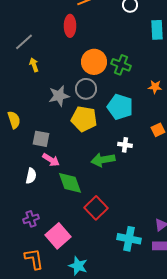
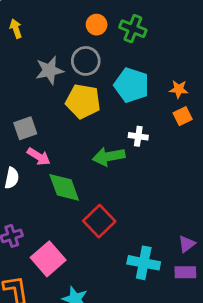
orange circle: (94, 62) -> (97, 25), size x0.6
orange star: (155, 87) -> (179, 89), moved
gray square: (41, 139) -> (25, 128), turned -30

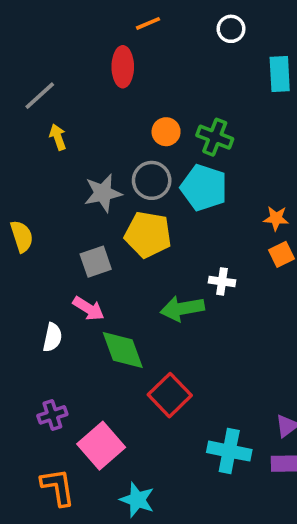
cyan pentagon: (132, 85) -> (204, 188), moved
gray square: (25, 128) -> (96, 262), moved

